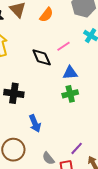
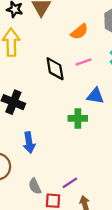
orange semicircle: (46, 15) -> (79, 32), moved
blue triangle: (70, 73) -> (95, 96), moved

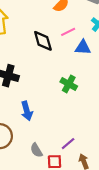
blue triangle: (95, 96) -> (83, 47), moved
green cross: (78, 118) -> (69, 84), turned 35

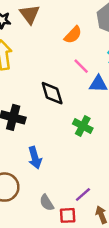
pink line: (68, 32) -> (81, 66), turned 72
black diamond: (43, 41) -> (52, 93), moved

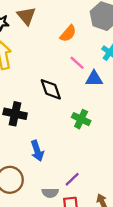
purple line: (83, 195) -> (72, 179), moved
gray semicircle: (47, 203) -> (50, 193), turned -56

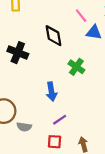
blue arrow: (37, 151) -> (51, 92), moved
gray semicircle: (50, 193) -> (24, 127), moved

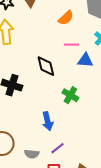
pink line: (81, 16) -> (72, 45), turned -48
gray semicircle: (24, 127) -> (32, 154), moved

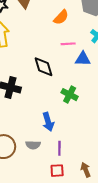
purple line: (57, 148) -> (59, 148), turned -48
gray semicircle: (32, 154) -> (33, 145), moved

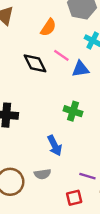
pink line: (68, 44) -> (61, 55), turned 48
black diamond: (43, 67) -> (35, 63), moved
purple line: (59, 148) -> (87, 176), moved, turned -64

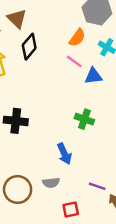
orange semicircle: (48, 27) -> (77, 38), moved
black diamond: (35, 63) -> (29, 47), moved, turned 65
red square: (74, 198) -> (71, 209), moved

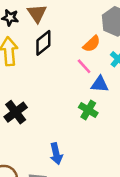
green cross: (84, 119) -> (88, 110), moved
black cross: (16, 121) -> (16, 112), turned 35

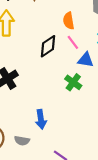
black diamond: (43, 43) -> (48, 46), moved
orange semicircle: (92, 44) -> (69, 21), moved, turned 119

